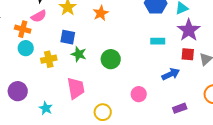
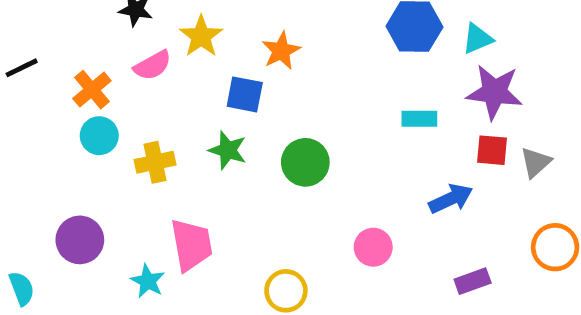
pink semicircle: (39, 16) -> (153, 65), moved
orange cross: (23, 29) -> (92, 90), turned 35
purple star: (189, 30) -> (494, 92), turned -30
blue square: (68, 37) -> (245, 94), moved
pink trapezoid: (76, 88) -> (191, 245), moved

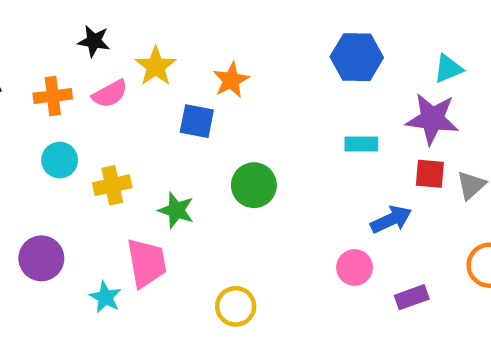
cyan triangle: (477, 39) -> (448, 69), moved
orange cross: (92, 90) -> (53, 96), moved, turned 33
green star: (228, 150) -> (176, 210), moved
pink circle: (373, 247) -> (355, 267), moved

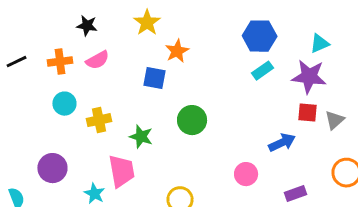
yellow star: (156, 66) -> (147, 23), moved
cyan rectangle: (361, 144) -> (263, 71), moved, turned -35
pink circle: (355, 267) -> (246, 174), moved

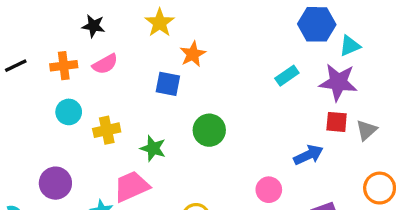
blue hexagon: (260, 36) -> (317, 24), moved
pink trapezoid: (122, 171) -> (132, 186), turned -104

